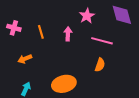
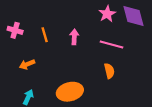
pink star: (87, 16) -> (107, 14), moved
orange semicircle: (100, 65) -> (109, 71), turned -32

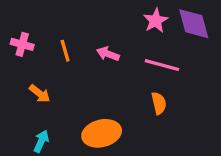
pink arrow: (74, 37) -> (108, 54), turned -72
orange arrow: (27, 64) -> (40, 94), turned -120

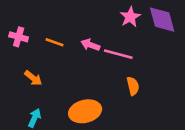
orange line: (65, 51) -> (54, 42), turned -54
pink line: (162, 65) -> (118, 54), moved

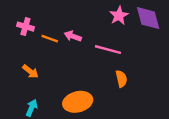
pink cross: (19, 37) -> (25, 27), moved
pink arrow: (90, 45) -> (73, 36), moved

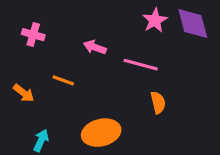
orange line: (50, 39) -> (63, 80), moved
orange arrow: (30, 71) -> (24, 93), moved

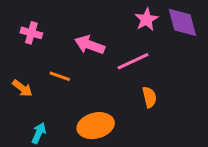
pink arrow: (95, 47) -> (90, 45), size x1.4
pink line: (141, 65) -> (133, 61), turned -40

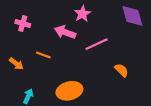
pink star: (146, 19) -> (82, 14), moved
orange semicircle: (149, 97) -> (121, 70), moved, turned -32

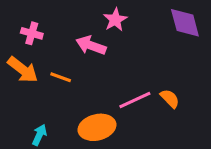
pink line: (97, 44) -> (135, 100), moved
orange arrow: (16, 64) -> (23, 70), moved, size x1.5

